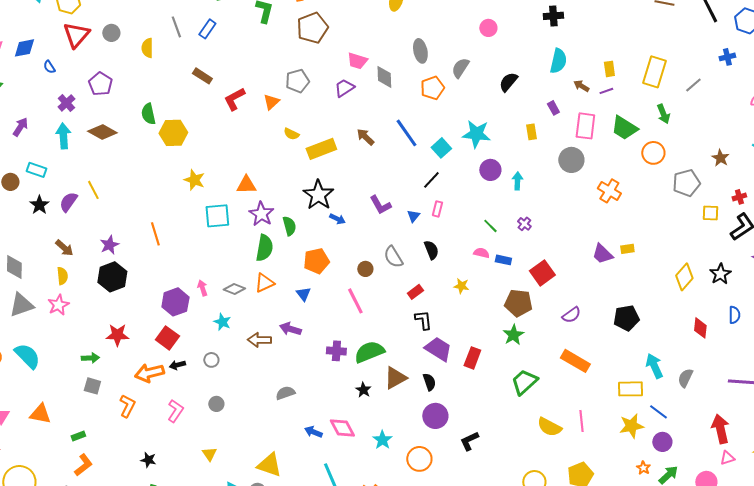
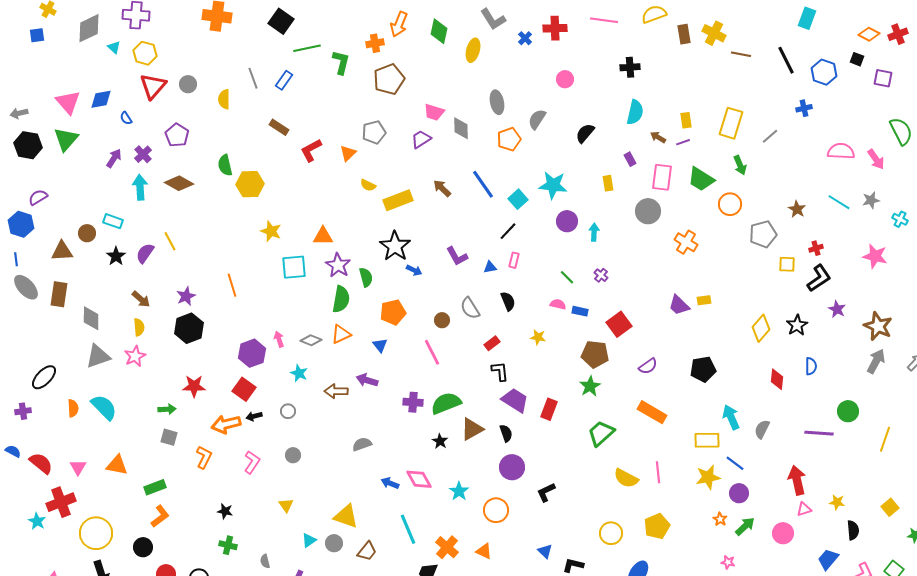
purple arrow: (20, 127) -> (114, 158), moved
blue triangle: (413, 216) -> (490, 267), turned 40
green rectangle: (78, 436) -> (155, 487), size x1.5

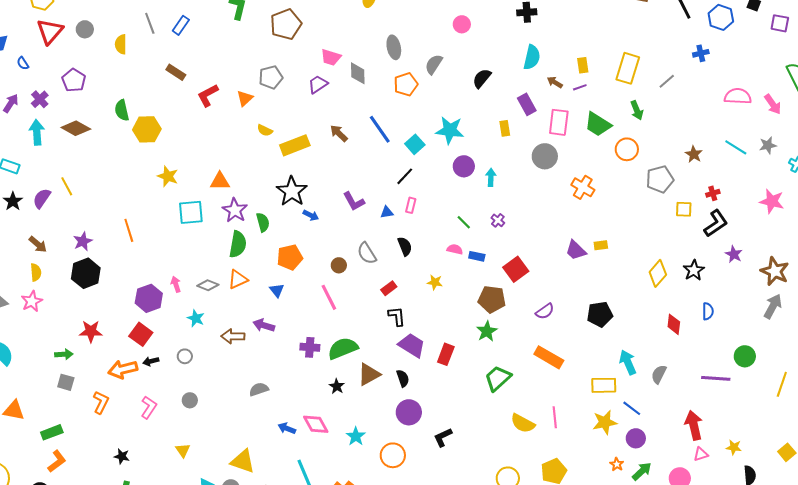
purple rectangle: (630, 159) -> (527, 104), size x1.5

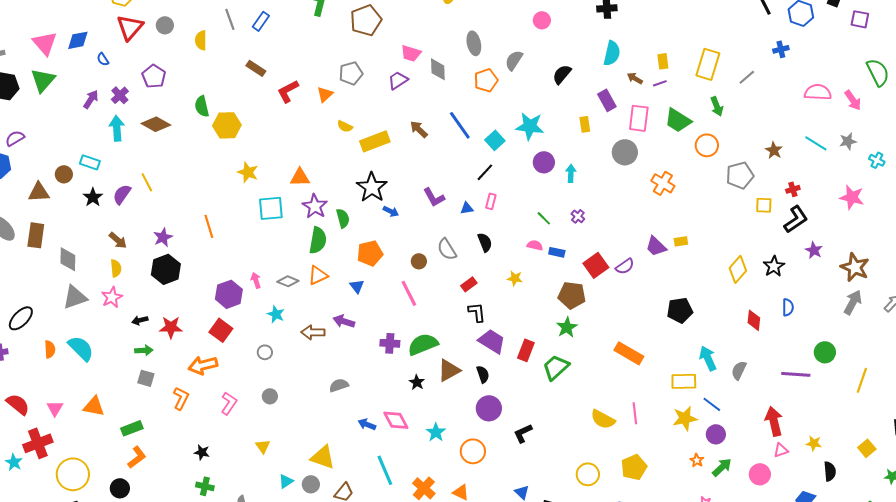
purple semicircle: (545, 311) -> (625, 266), moved
black arrow: (151, 361) -> (140, 320), moved
green trapezoid: (498, 378) -> (556, 367), moved

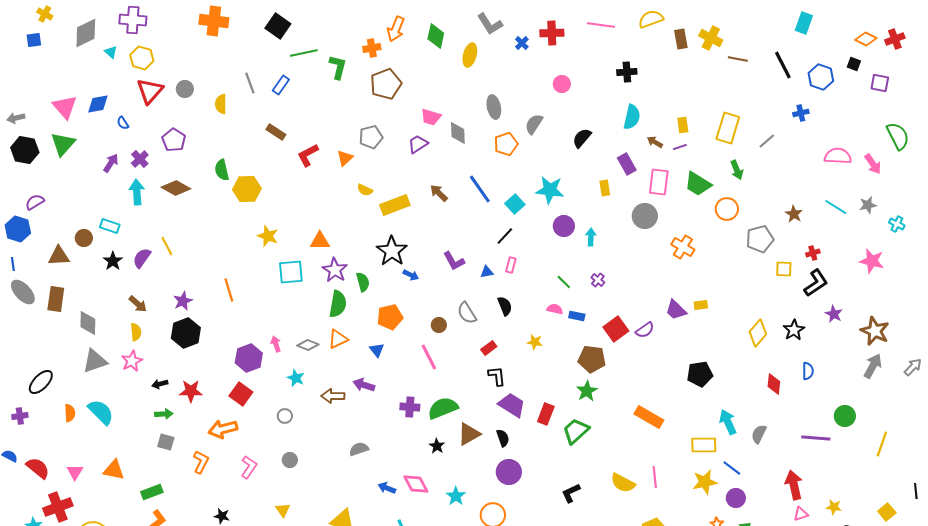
black L-shape: (523, 433) -> (571, 493), moved

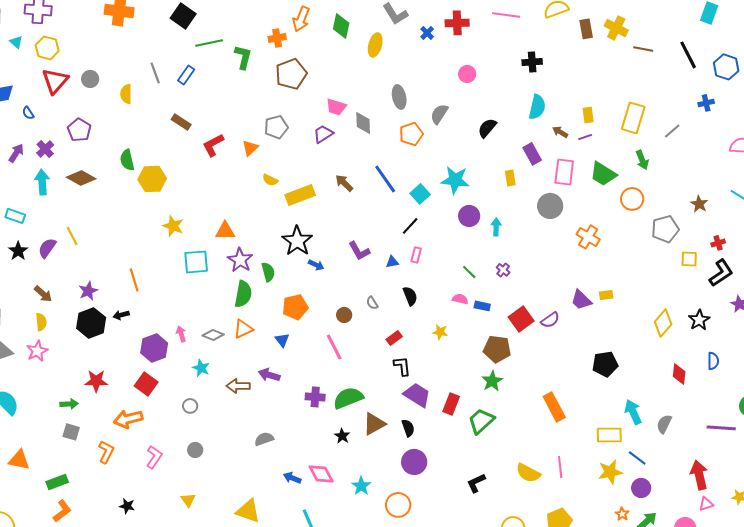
gray semicircle: (467, 313) -> (372, 303), size x0.6
black arrow: (160, 384) -> (121, 315), moved
orange rectangle: (649, 417) -> (554, 407), turned 32

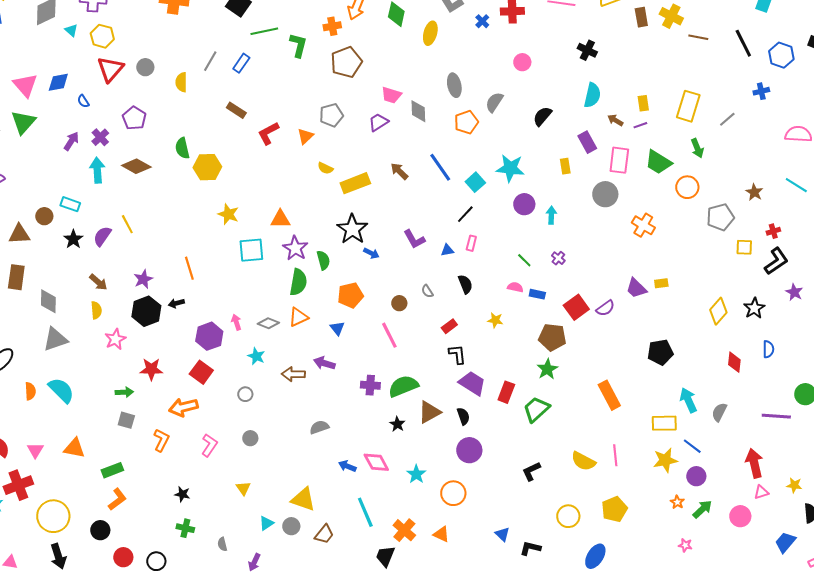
black cross: (532, 62) -> (587, 50), turned 30
gray line: (155, 73) -> (210, 61), turned 50
pink star: (37, 351) -> (115, 339), moved

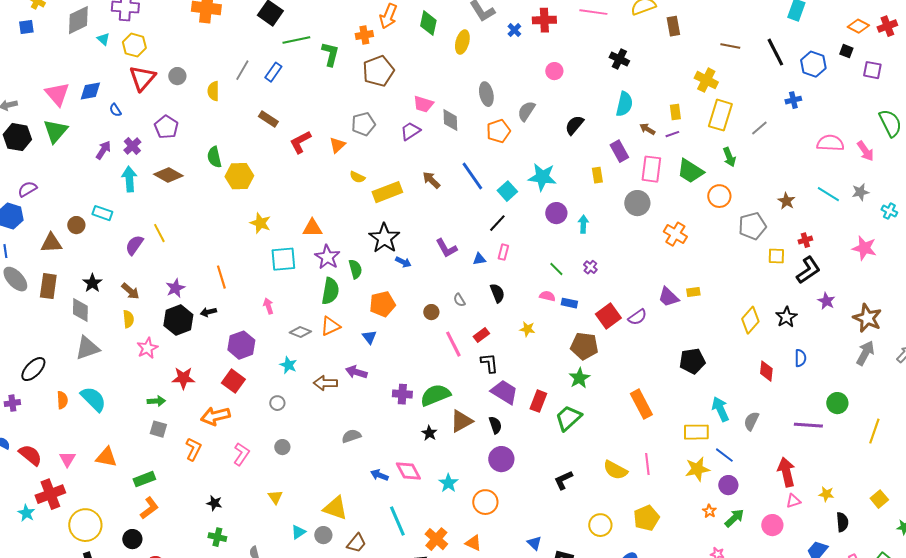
yellow cross: (671, 16) -> (706, 80), moved
black star: (73, 239) -> (92, 283), moved
pink arrow: (236, 322) -> (268, 306), moved
pink line: (389, 335) -> (453, 344), moved

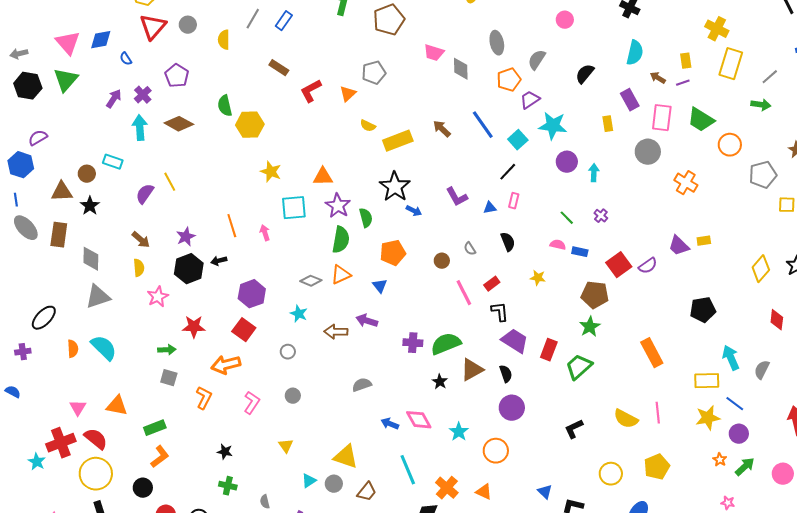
purple trapezoid: (410, 131) -> (530, 100), moved
green arrow: (729, 157) -> (761, 105), moved, turned -60
black star: (92, 283) -> (90, 206), moved
pink arrow: (268, 306) -> (265, 233), moved
red semicircle: (30, 455) -> (96, 439), moved

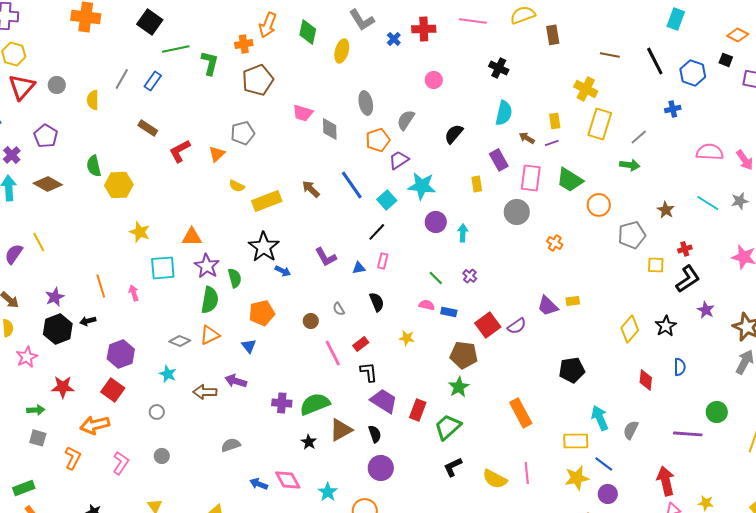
orange cross: (686, 183) -> (555, 243), size x0.7
black L-shape: (574, 429) -> (453, 467), moved

